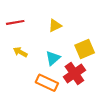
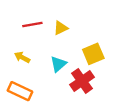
red line: (15, 22) -> (32, 25), moved
orange rectangle: (47, 83) -> (20, 91), moved

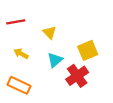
red line: (32, 25) -> (16, 22), moved
yellow triangle: (61, 28) -> (50, 32), moved, turned -48

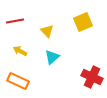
yellow square: (88, 50) -> (83, 22), moved
red cross: (77, 76) -> (92, 77), moved, turned -30

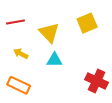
yellow triangle: (47, 31) -> (49, 33), size x1.5
cyan triangle: (52, 57) -> (54, 60), turned 42

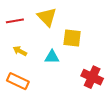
yellow square: (87, 23) -> (72, 38), moved, turned 30
yellow triangle: (49, 33) -> (47, 17), moved

